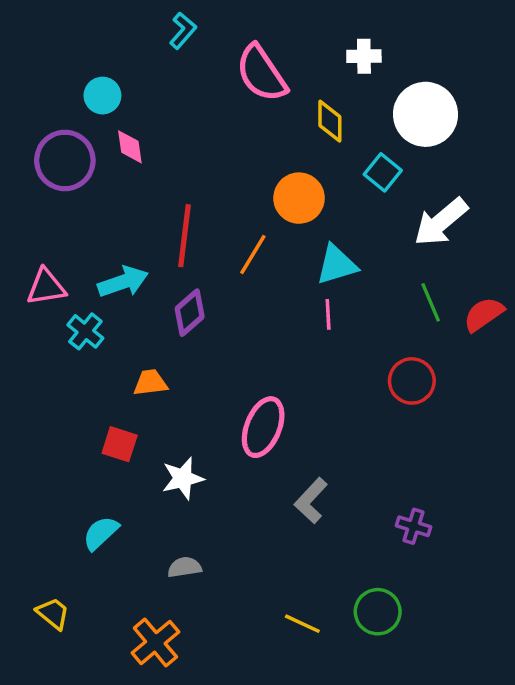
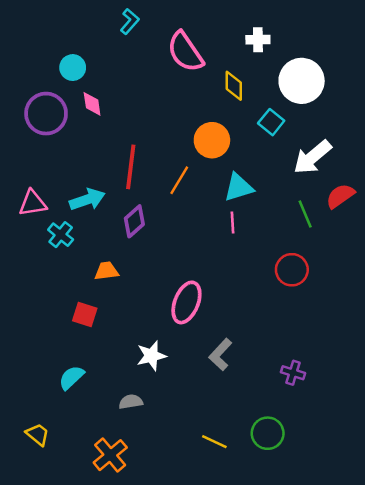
red semicircle: (484, 314) -> (340, 196), moved
white star: (183, 478) -> (151, 356), moved

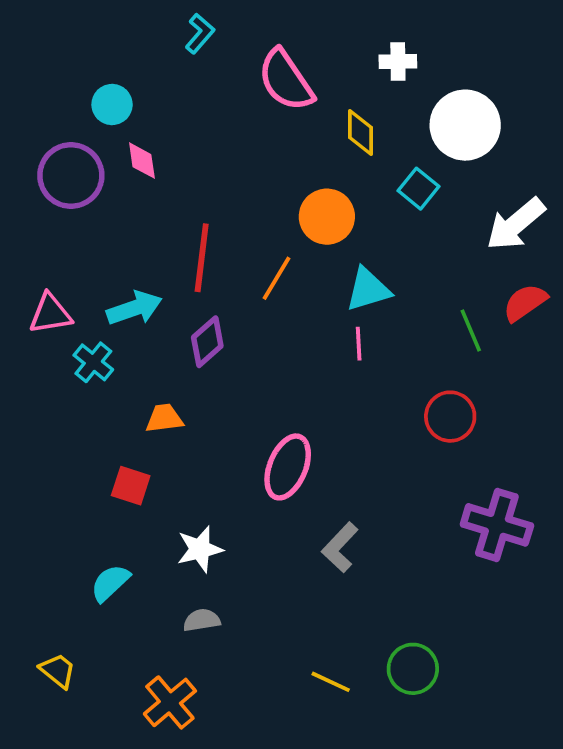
white arrow: (312, 157) -> (516, 224), moved
white star: (151, 356) -> (200, 549), moved
purple cross: (293, 373) -> (497, 525), moved, size x1.8

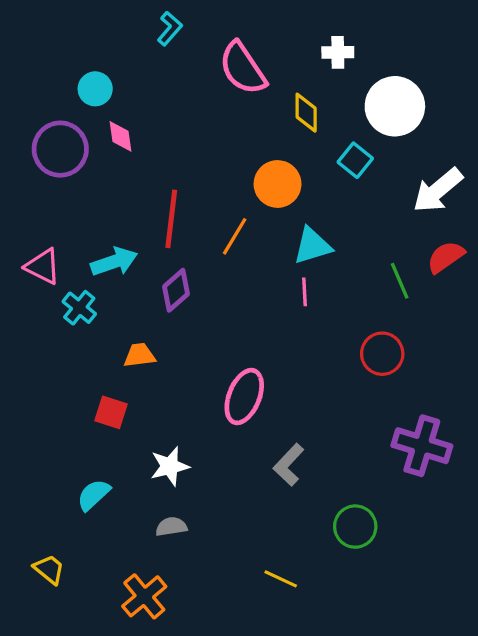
pink triangle: (50, 314) -> (43, 266), turned 36
green circle: (413, 669) -> (355, 527), moved

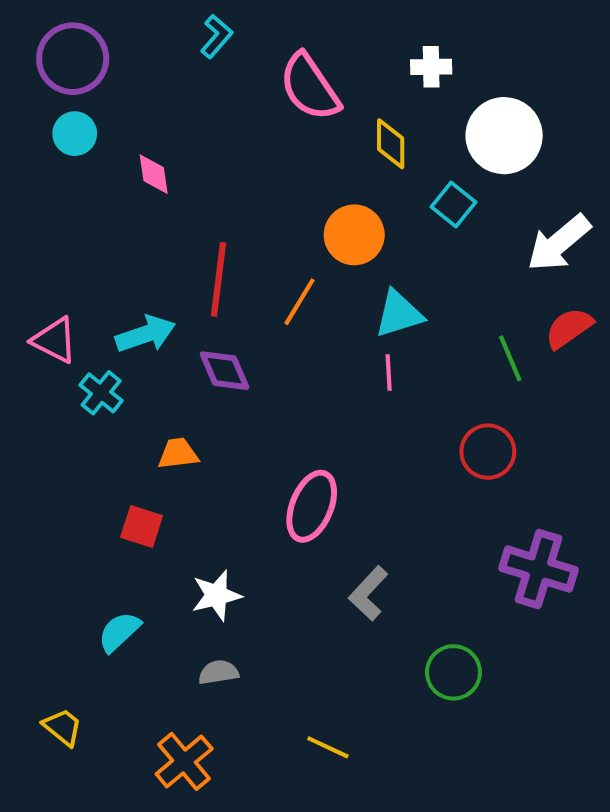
cyan circle: (95, 89) -> (75, 134), moved
purple circle: (60, 149) -> (73, 59), moved
purple diamond: (176, 290) -> (225, 371), turned -72
yellow line: (281, 579) -> (328, 747), moved

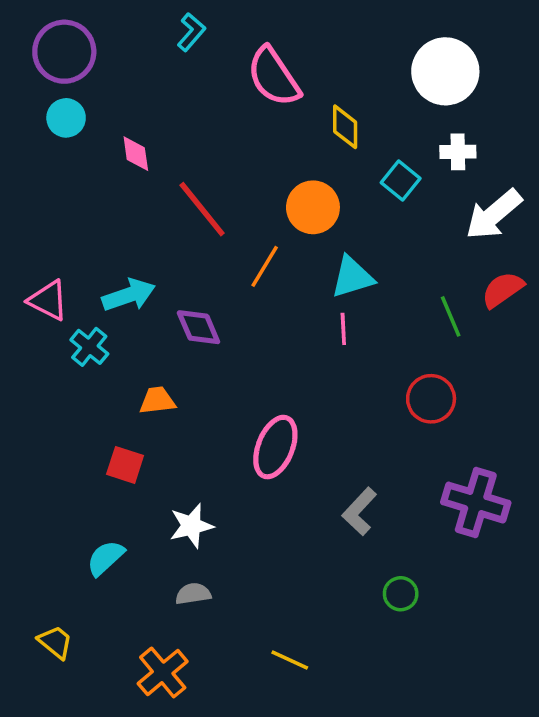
white cross: (431, 67) -> (458, 152), moved
white circle: (504, 136) -> (445, 71), moved
red line: (218, 279) -> (202, 209), moved, turned -46
gray L-shape: (368, 593) -> (359, 511), moved
green circle: (453, 672) -> (401, 594), size x0.7

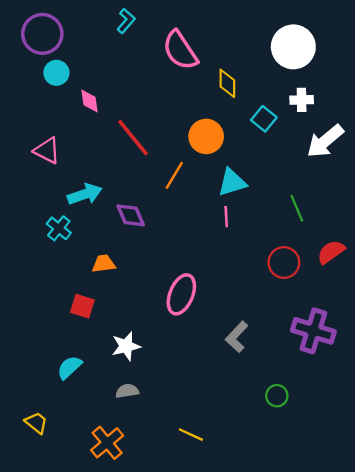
cyan circle: (66, 118) -> (56, 73), moved
red semicircle: (503, 290) -> (331, 252), moved
pink triangle: (48, 300) -> (47, 151), moved
green circle: (401, 594) -> (277, 396), moved

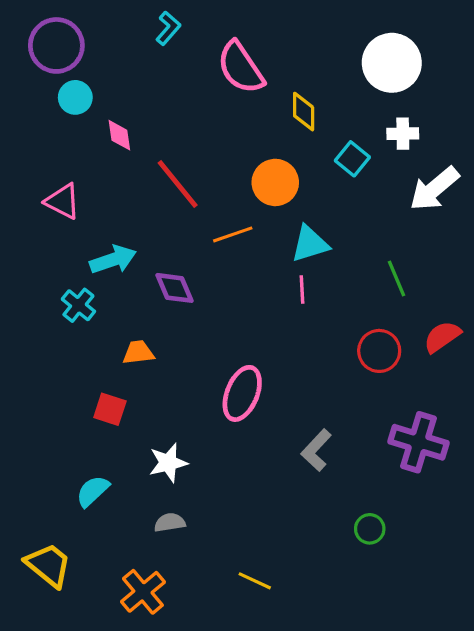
orange line: (174, 175) -> (233, 234), turned 40
yellow trapezoid: (36, 423) -> (49, 565), size x1.5

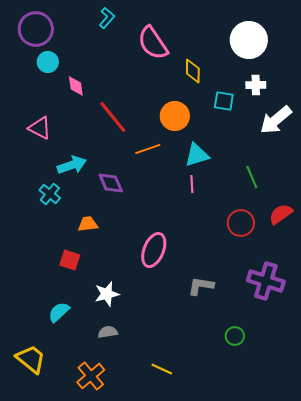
cyan square: (352, 159) -> (224, 101), turned -30
gray L-shape: (316, 450) -> (201, 286), turned 56

